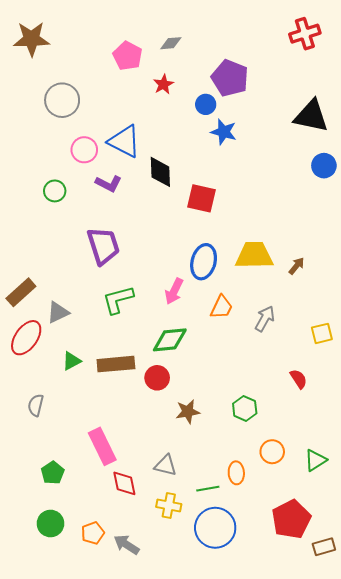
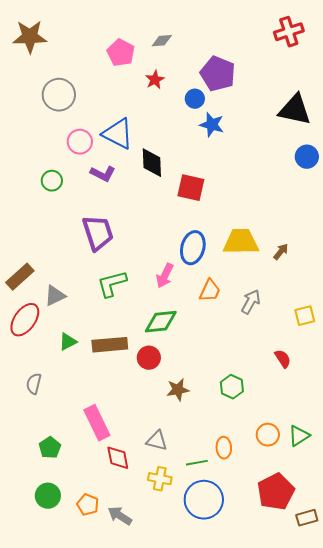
orange circle: (272, 452) -> (268, 435), moved
orange pentagon: (93, 533) -> (88, 505), turned -30

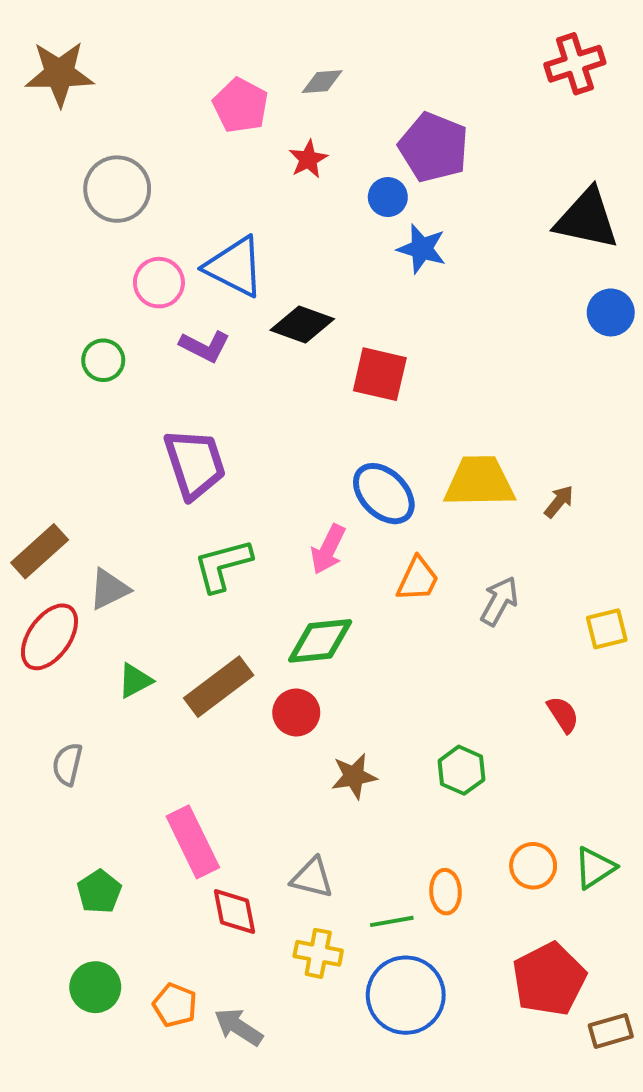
black diamond: (152, 163) -> (302, 324), turned -68
blue ellipse: (193, 248) -> (384, 494), turned -60
brown rectangle: (110, 345) -> (219, 687), turned -32

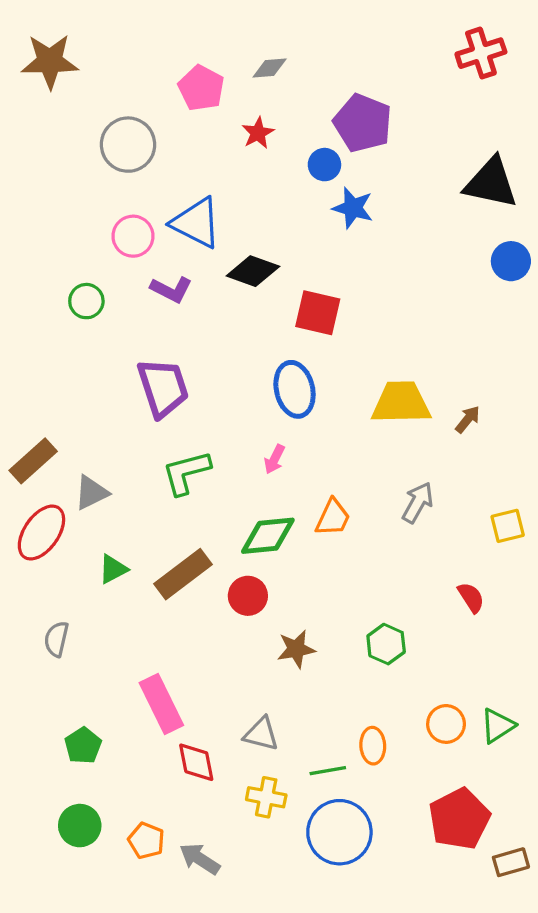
gray circle: (117, 189) -> (128, 145), moved
blue ellipse: (384, 494) -> (295, 389), moved, turned 32
pink arrow: (328, 549) -> (275, 459), size x0.7
orange trapezoid: (418, 579) -> (333, 518), moved

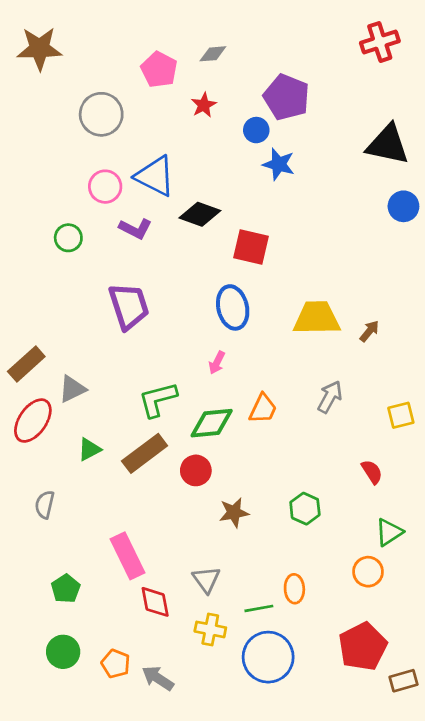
green L-shape: (186, 473) -> (158, 399), moved
orange circle: (446, 724) -> (368, 572), moved
green triangle: (498, 726) -> (389, 532), moved
gray triangle: (261, 734) -> (206, 580), turned 40

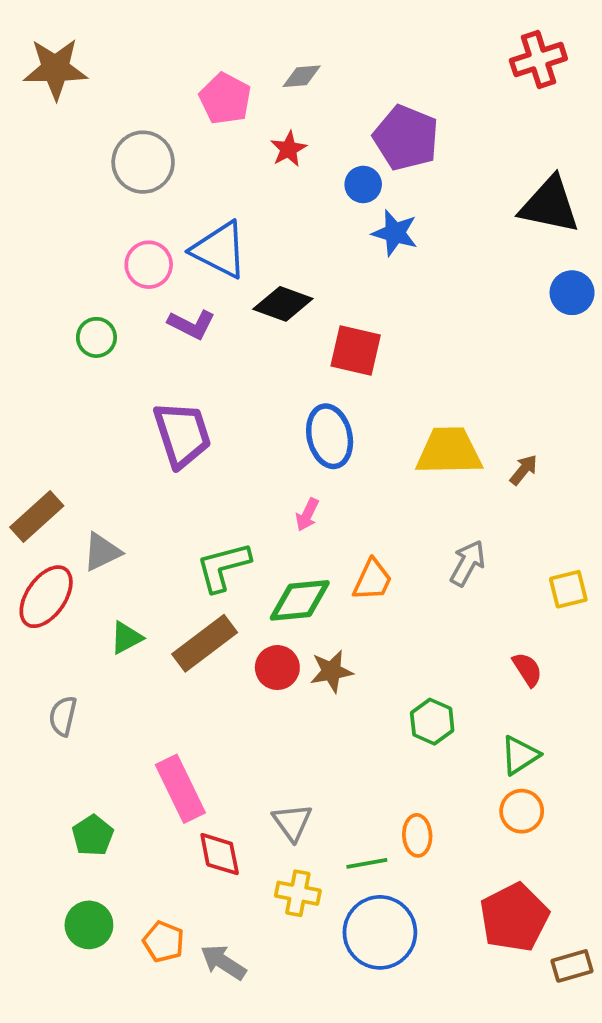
brown star: (234, 513) -> (331, 671), moved
green triangle: (389, 532) -> (520, 755), moved

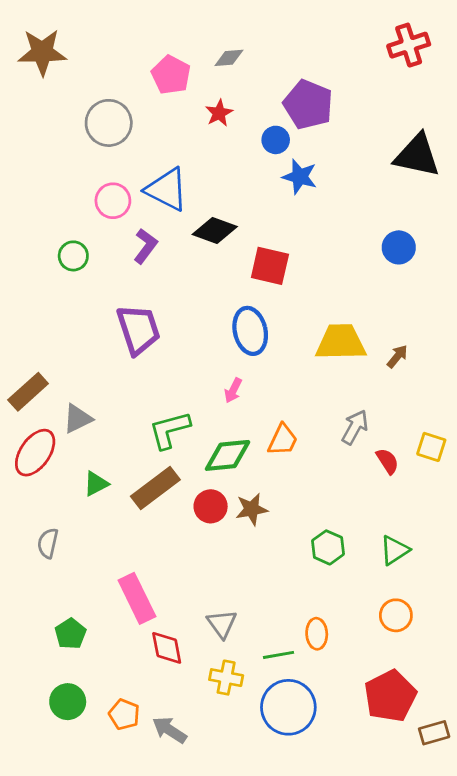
blue circle: (572, 293) -> (399, 247), moved
purple L-shape: (192, 324) -> (145, 246), turned -80
yellow square: (568, 589) -> (431, 447), turned 32
red semicircle: (527, 669) -> (387, 461), moved
green triangle: (520, 755) -> (394, 550), moved

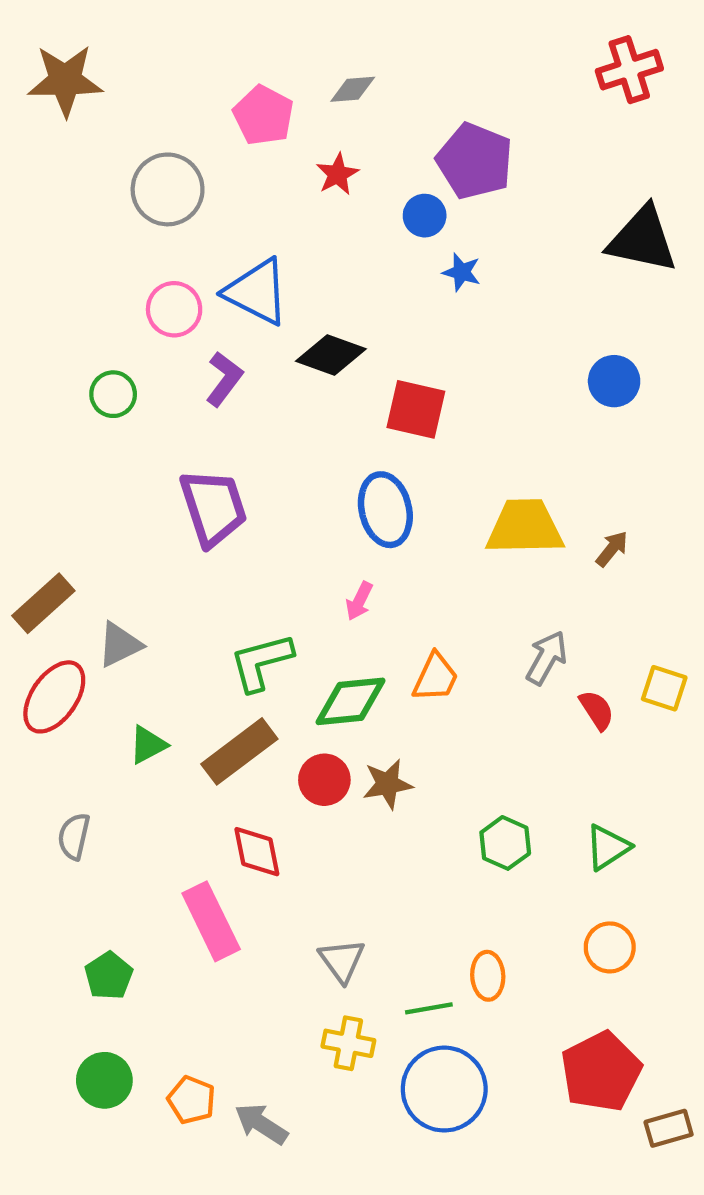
blue star: (300, 177) -> (462, 272), size x0.7
red diamond: (167, 648) -> (257, 852), moved

